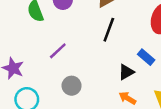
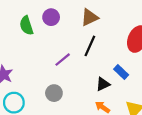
purple line: (58, 51) -> (63, 60), moved

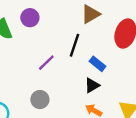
brown triangle: (89, 17) -> (90, 14), moved
blue rectangle: (121, 72) -> (97, 64), moved

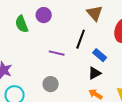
brown triangle: (90, 14) -> (95, 13), turned -42
purple line: (46, 63) -> (57, 53), turned 56

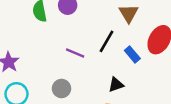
blue rectangle: (100, 55) -> (132, 54), moved

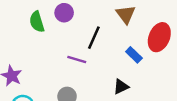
black line: (107, 41) -> (94, 38), moved

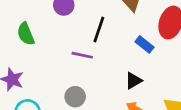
green semicircle: (37, 22) -> (26, 34), moved

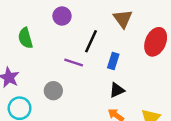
blue rectangle: (145, 44) -> (113, 61), moved, turned 63
gray circle: (75, 97) -> (53, 91), moved

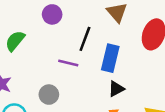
green semicircle: (25, 38) -> (15, 41), turned 60
blue rectangle: (113, 61) -> (110, 58), size x1.5

